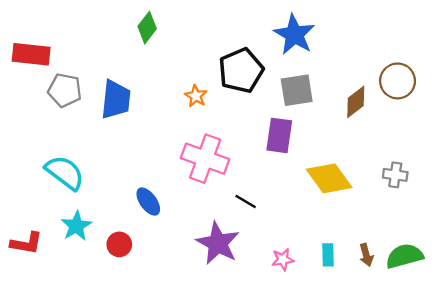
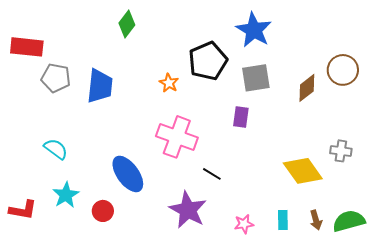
purple rectangle: (279, 135) -> (241, 117), size x0.7
cyan semicircle: (65, 173) -> (56, 149), size x0.7
yellow diamond: (329, 178) -> (303, 171), moved
blue ellipse: (148, 202) -> (128, 174), size x1.5

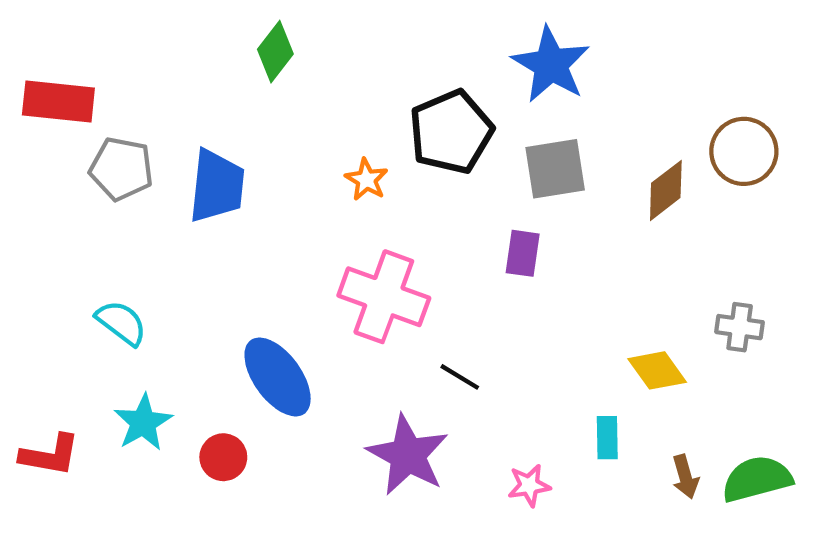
yellow diamond: (303, 171) -> (657, 370), size x0.7
cyan rectangle: (283, 220) -> (607, 438), moved

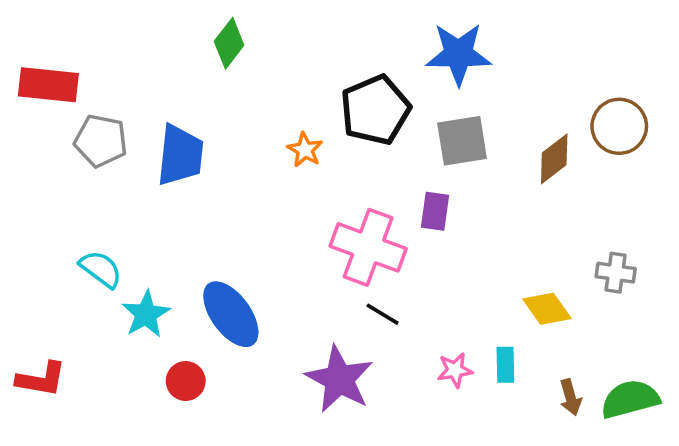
blue star: (551, 65) -> (458, 54), turned -30
pink cross: (384, 297) -> (368, 247), moved
cyan star: (143, 423) -> (146, 314), moved
pink star: (529, 485) -> (455, 370), moved

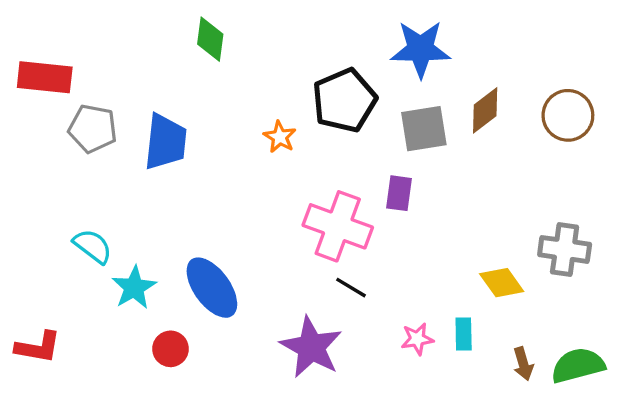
green diamond: (229, 43) -> (210, 39), turned -30
brown diamond: (554, 159) -> (485, 110), moved
gray cross: (616, 273) -> (565, 249), size x1.4

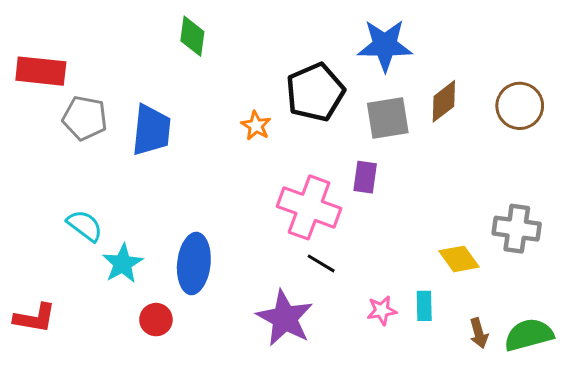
blue ellipse: (212, 288) -> (194, 263), turned 42

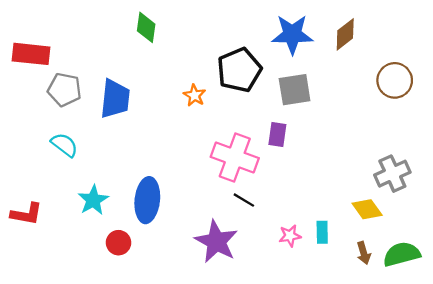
brown diamond: (444, 101) -> (345, 34), moved
cyan semicircle: (85, 226) -> (64, 145), moved
gray cross: (517, 229) -> (392, 174), turned -32
yellow diamond: (459, 259) -> (367, 209), moved
red L-shape: (35, 318) -> (26, 214), moved

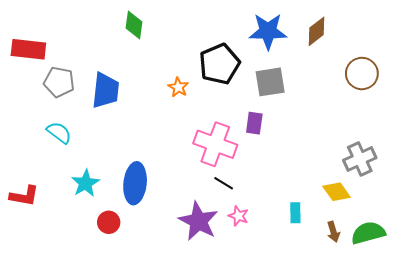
pink star: (290, 236) -> (238, 216), moved, turned 30

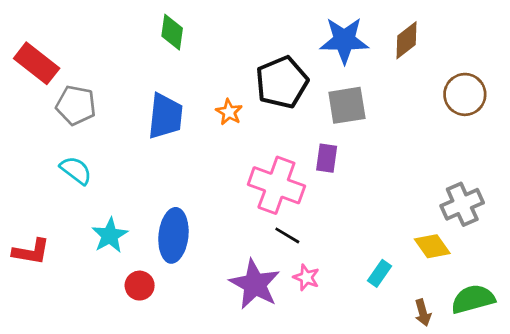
red rectangle: (28, 49) -> (37, 63), turned 32
blue trapezoid: (106, 90) -> (165, 116), moved
cyan rectangle: (295, 213) -> (379, 273), turned 36
brown arrow: (333, 232) -> (423, 313), moved

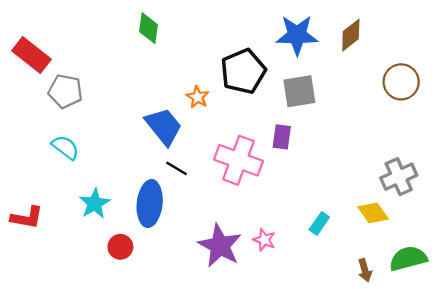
blue trapezoid: (165, 116) -> (164, 126), moved, turned -45
black line: (287, 235) -> (177, 168), moved
cyan rectangle: (379, 273) -> (319, 223), moved

